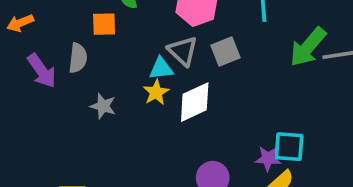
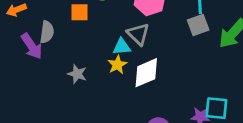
gray square: (226, 52) -> (198, 25), moved
gray semicircle: (78, 58) -> (47, 32), moved

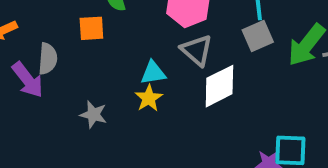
gray triangle: (138, 34) -> (197, 50), moved
white diamond: (146, 73) -> (219, 86), moved

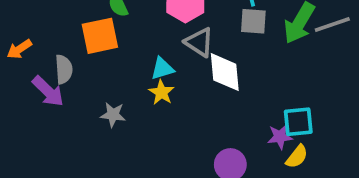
orange square: (91, 28) -> (100, 36), size x1.5
gray square: (258, 36) -> (253, 21), turned 36
white diamond: (219, 86) -> (225, 72), turned -60

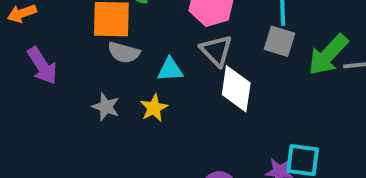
gray semicircle: (64, 69) -> (124, 53), moved, turned 96
yellow star: (161, 92) -> (154, 108), moved

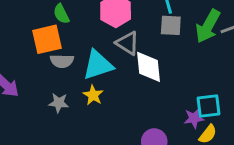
cyan triangle: (170, 70) -> (98, 65), size x1.6

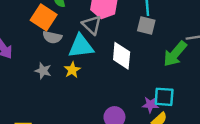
green arrow: (208, 26) -> (175, 54), moved
orange square: (47, 39) -> (44, 17), turned 35
gray triangle: (127, 43) -> (92, 25), moved

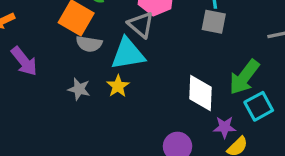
green arrow: (175, 54) -> (244, 77), moved
white diamond: (122, 56) -> (200, 93), moved
cyan square: (164, 97) -> (259, 106), moved, turned -30

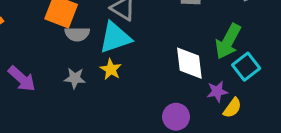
purple arrow: (24, 61) -> (22, 79), moved

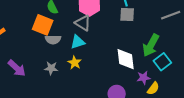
cyan triangle: (115, 37) -> (78, 42), size x0.7

